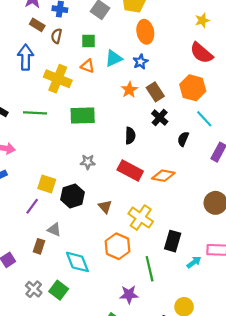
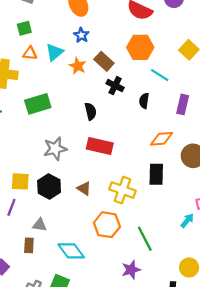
cyan triangle: (114, 58) -> (54, 52), moved
gray star: (88, 162) -> (55, 149), size x1.5
orange diamond: (163, 176) -> (162, 139), moved
black rectangle: (173, 241) -> (156, 174), moved

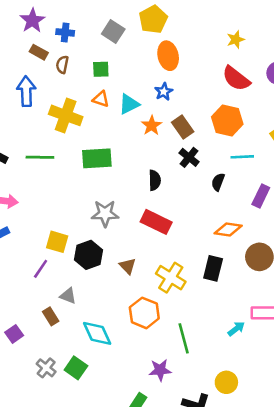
cyan line: (160, 75) -> (242, 157), turned -48
brown rectangle: (29, 245) -> (51, 316), turned -48

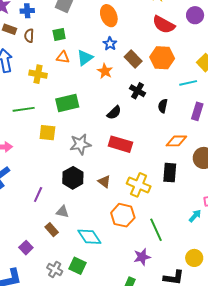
yellow cross: (66, 115) -> (38, 74), size x0.7
brown rectangle: (183, 127) -> (133, 59), moved
cyan line: (242, 157) -> (188, 83), moved
black semicircle: (155, 180) -> (114, 113), turned 56
yellow square: (57, 242) -> (47, 133), moved

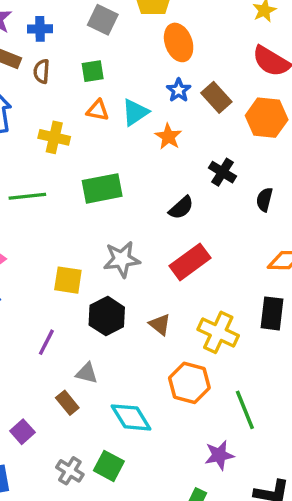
brown rectangle: (133, 59) -> (216, 97), moved
yellow square: (47, 133) -> (68, 280), moved
red rectangle: (120, 144) -> (190, 262), turned -55

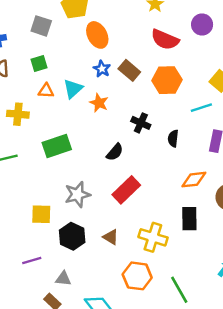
purple line: (46, 342) -> (32, 261), turned 54

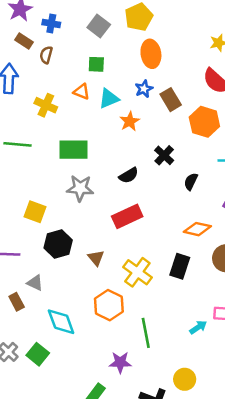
green square: (39, 64) -> (96, 64), moved
gray star: (77, 194) -> (80, 188), moved

